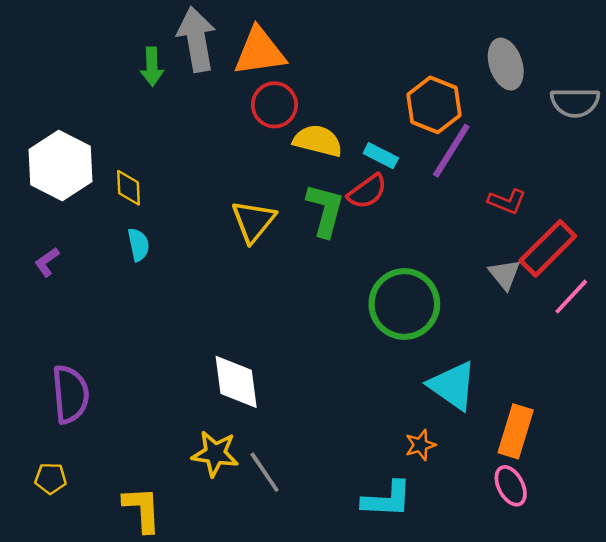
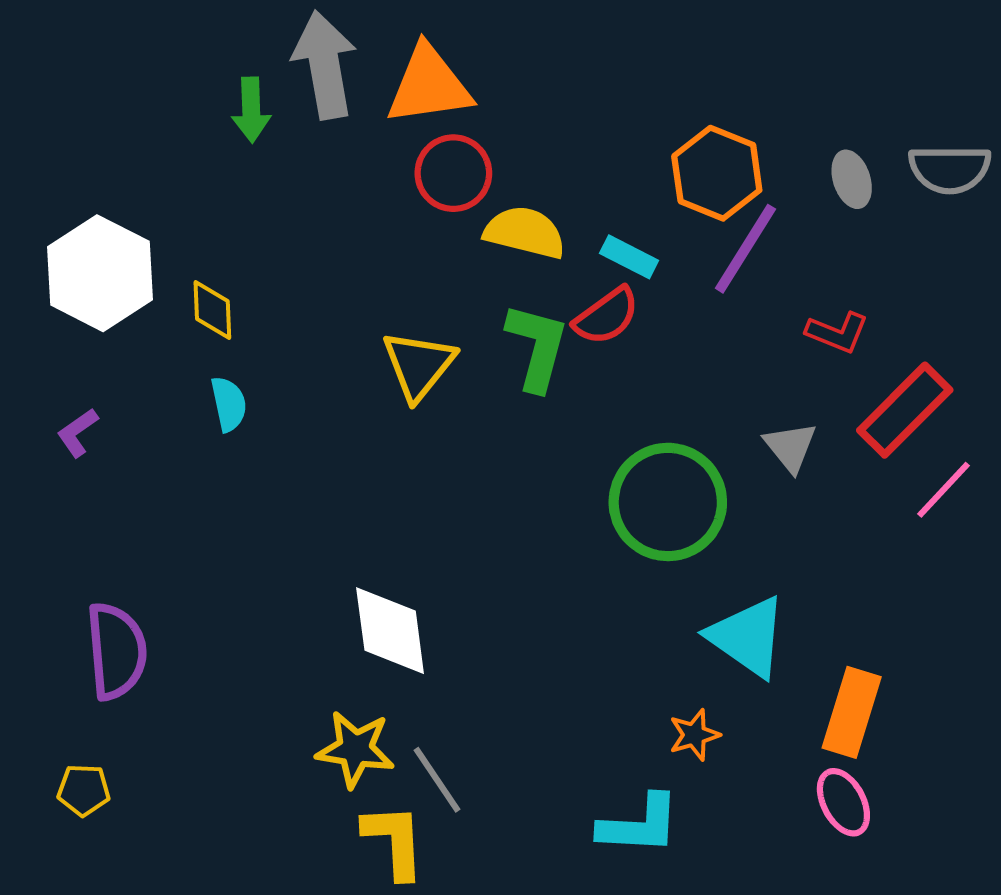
gray ellipse: (506, 64) -> (852, 179), moved, size x0.7
gray triangle: (504, 274) -> (790, 447), moved
yellow L-shape: (142, 509) -> (394, 841), moved

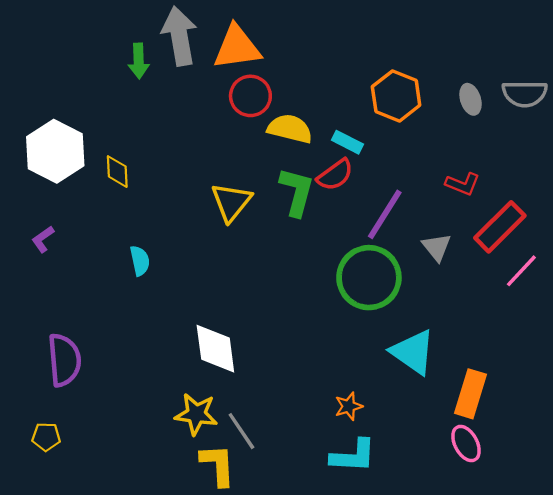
purple line: (745, 249) -> (385, 214), moved
cyan semicircle: (229, 404) -> (140, 261), moved
orange star: (694, 735) -> (349, 406), moved

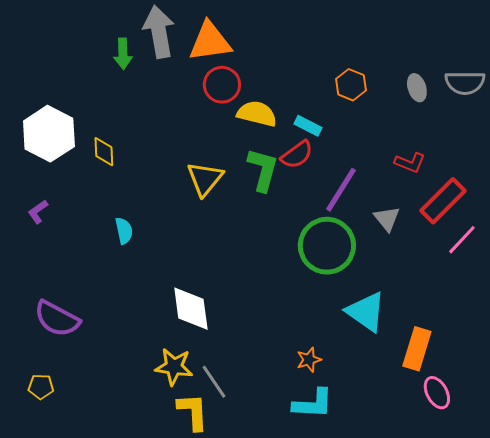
orange hexagon: (396, 96) -> (351, 85), size x0.7
purple semicircle: (64, 360) -> (57, 319), turned 123
pink ellipse: (466, 443) -> (437, 393), moved

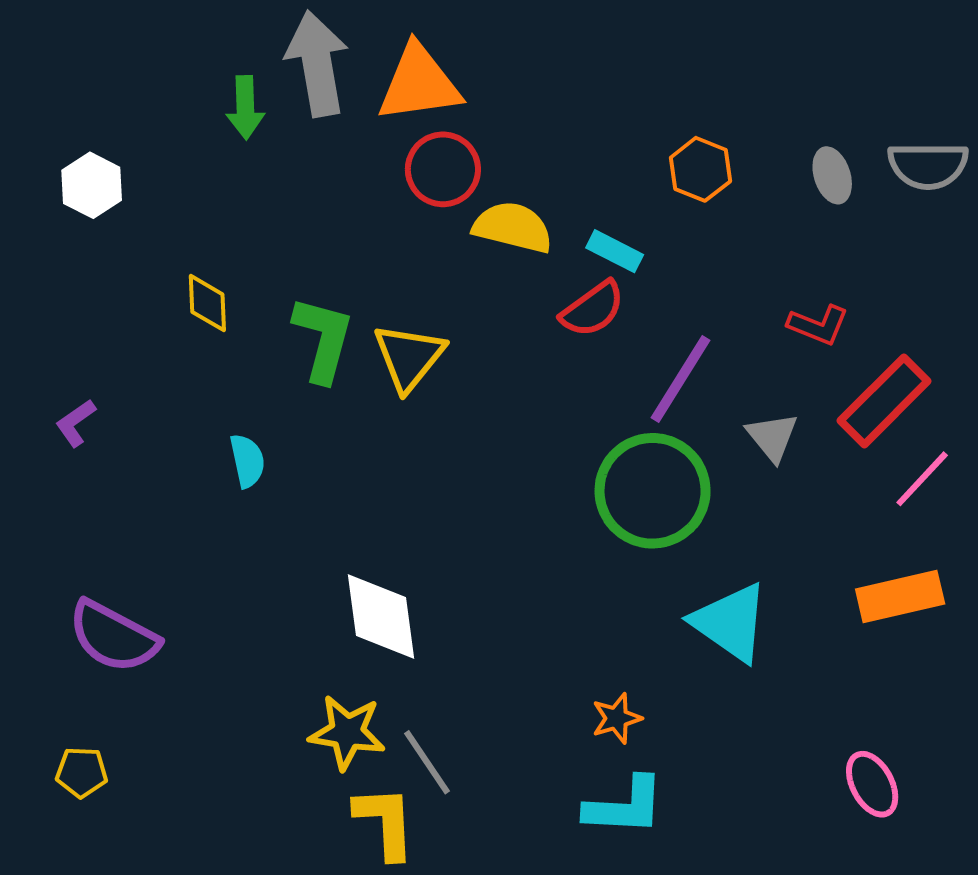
white hexagon: (49, 134) -> (92, 185), moved, size x0.6
green L-shape: (263, 170) -> (323, 339), moved
orange rectangle: (417, 349) -> (900, 597), moved, turned 60

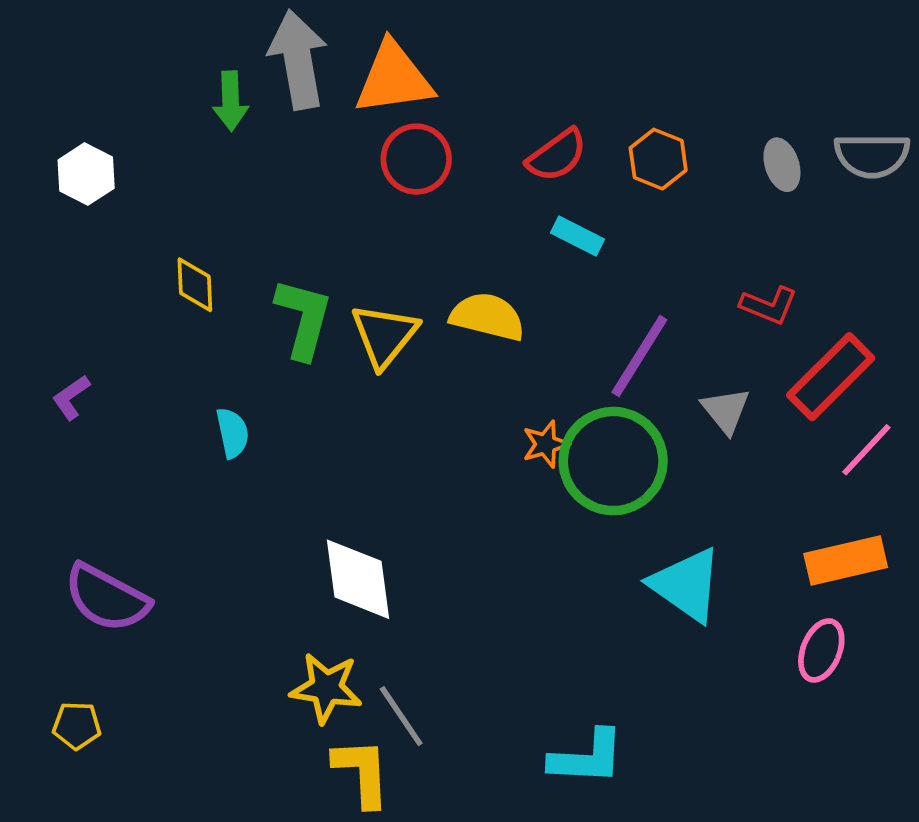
yellow semicircle: (513, 227) -> (487, 317), moved
red semicircle: (593, 309) -> (557, 155), moved
orange star: (617, 718) -> (546, 444), moved
pink ellipse: (872, 784) -> (821, 650), moved, turned 50

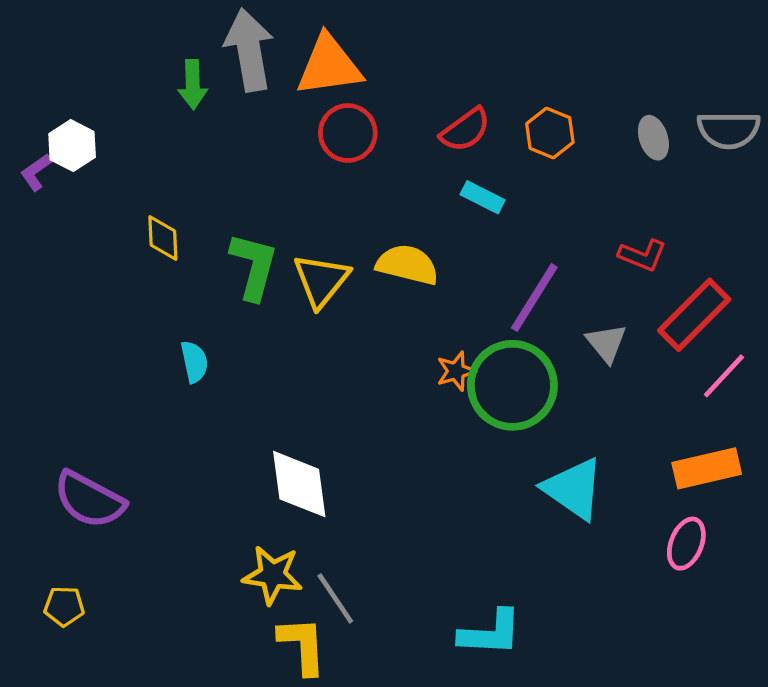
purple L-shape: (71, 397) -> (36, 172), moved

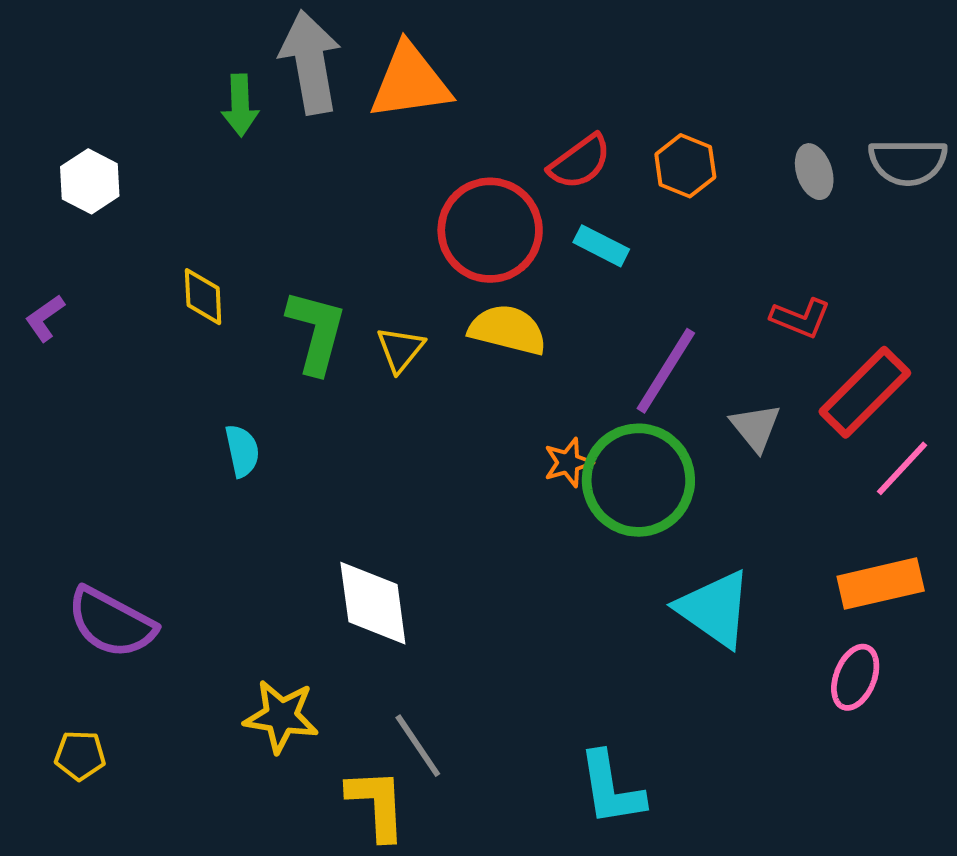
red circle: (348, 133) -> (490, 230), moved, size x1.4
purple L-shape: (36, 172) -> (45, 318), moved
yellow triangle: (321, 280) -> (400, 349), size x0.7
yellow star: (273, 575) -> (281, 716), moved
cyan L-shape: (490, 633) -> (611, 789), turned 78

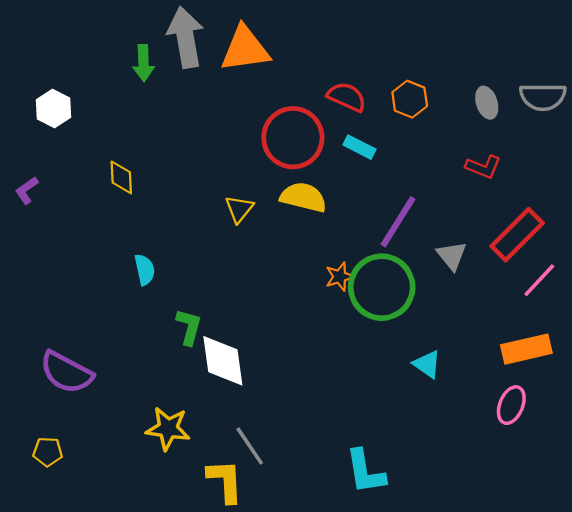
red semicircle: (580, 162) -> (347, 97), turned -120
red L-shape: (800, 318) -> (483, 167), moved
green L-shape: (316, 332) -> (189, 327), moved, size x0.7
cyan triangle: (715, 609) -> (427, 364), size x0.6

